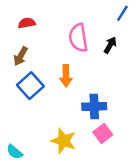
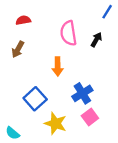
blue square: (30, 86) -> (35, 99), moved
blue cross: (94, 106) -> (82, 93), turned -30

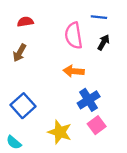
blue line: (107, 12) -> (99, 17), moved, turned 64
orange arrow: (58, 67) -> (74, 71), moved, turned 96
blue square: (35, 99) -> (23, 106), moved

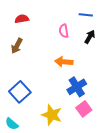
pink semicircle: (74, 36) -> (64, 31), size x0.6

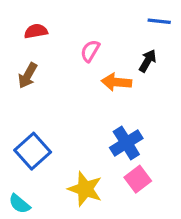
blue line: (86, 15) -> (159, 21), moved
pink semicircle: (64, 31) -> (90, 51), moved, turned 40
orange arrow: (64, 62) -> (116, 82), moved

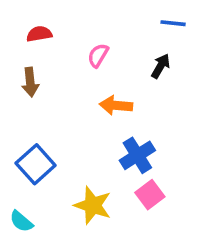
brown arrow: (28, 76) -> (30, 82), turned -35
orange arrow: (116, 82) -> (116, 105), moved

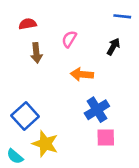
brown arrow: (30, 82) -> (36, 53), moved
pink square: (150, 195) -> (106, 137), turned 36
yellow star: (93, 205) -> (45, 144), moved

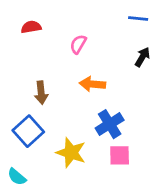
black arrow: (113, 47) -> (142, 57), moved
brown arrow: (36, 53) -> (41, 93), moved
yellow star: (45, 144) -> (71, 153), moved

